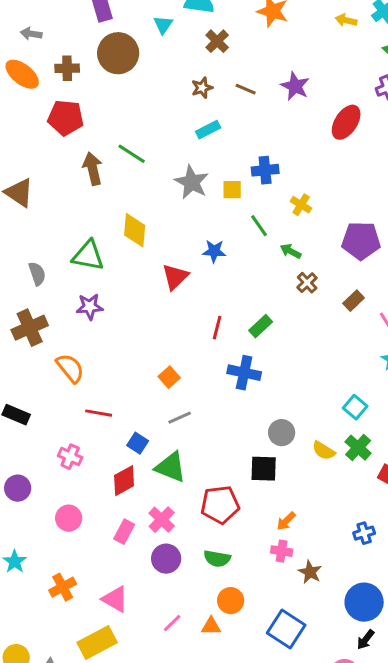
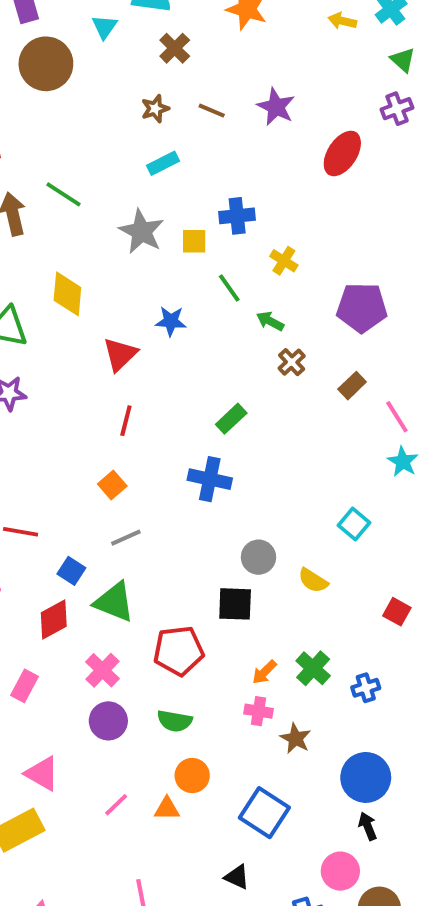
red line: (217, 328) -> (126, 421), moved
green cross: (358, 448) -> (313, 668), moved
pink rectangle: (124, 532) -> (24, 686), moved
black arrow: (366, 640) -> (368, 826), turned 120

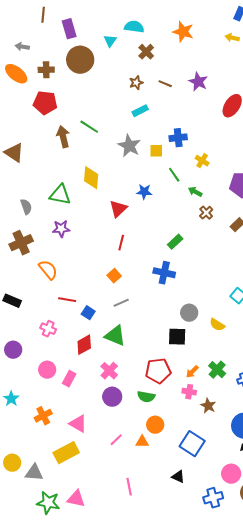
blue square: (71, 571) -> (88, 313), moved
red pentagon: (179, 651) -> (158, 371), moved

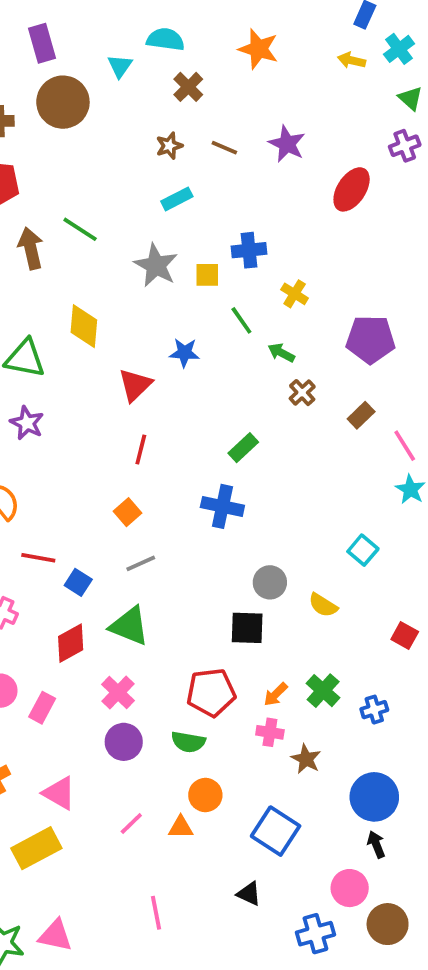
purple star: (61, 229) -> (27, 423), turned 30

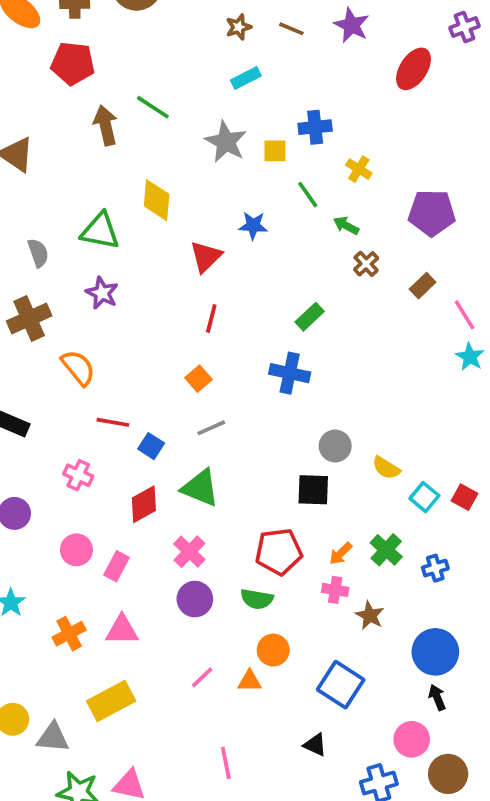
cyan square: (363, 550) -> (424, 497), moved
pink triangle: (59, 793) -> (122, 630), moved, turned -30

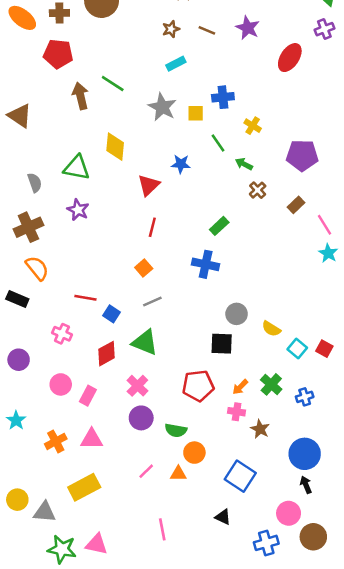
orange semicircle: (78, 368) -> (37, 268), moved
green semicircle: (257, 599) -> (176, 430), moved

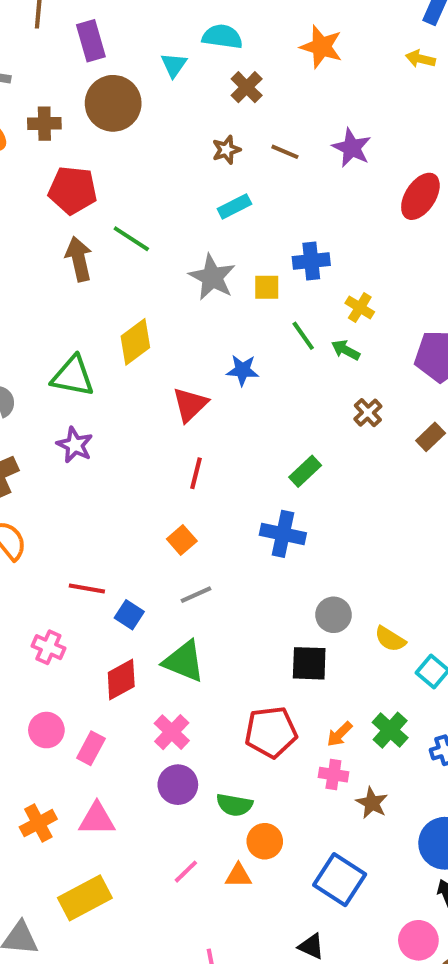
red pentagon: (58, 54) -> (73, 190), moved
yellow diamond: (115, 147) -> (135, 342), turned 48
green arrow: (244, 164) -> (346, 350), moved

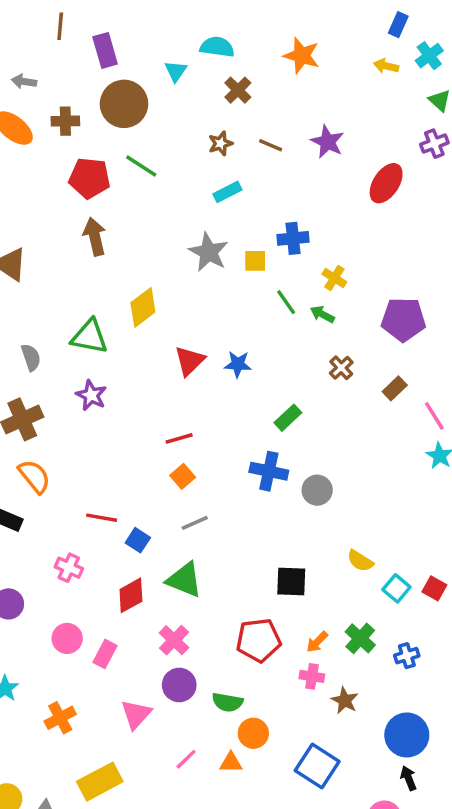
green line: (131, 239) -> (141, 166), moved
blue star: (243, 370) -> (238, 364), moved
red line: (196, 473) -> (179, 438), moved, turned 60
gray circle: (333, 615) -> (317, 490), moved
pink triangle: (97, 819) -> (136, 714), moved, turned -48

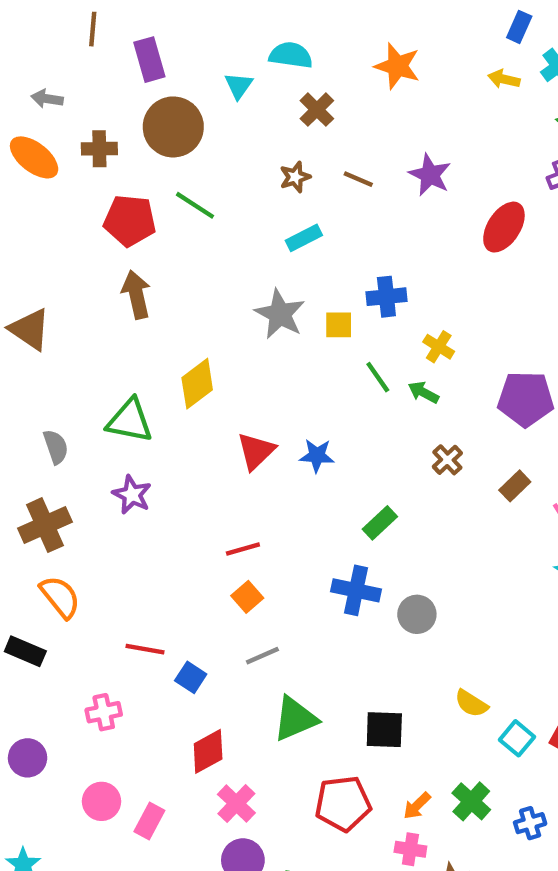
pink cross: (69, 568) -> (104, 712), turned -36
green triangle: (184, 580) -> (295, 719), moved, turned -45
red diamond: (131, 595) -> (208, 751), moved

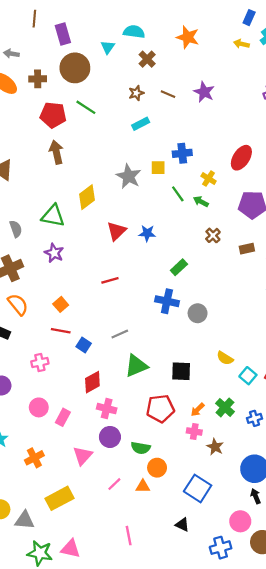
red ellipse: (504, 227) -> (241, 158), moved
gray star: (280, 314) -> (129, 176), moved
brown rectangle: (515, 486) -> (247, 249), turned 32
orange square: (247, 597) -> (61, 304), moved
pink cross: (236, 804) -> (107, 409), turned -30

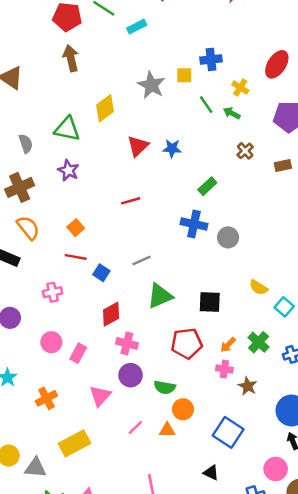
cyan rectangle: (141, 124) -> (137, 27), moved

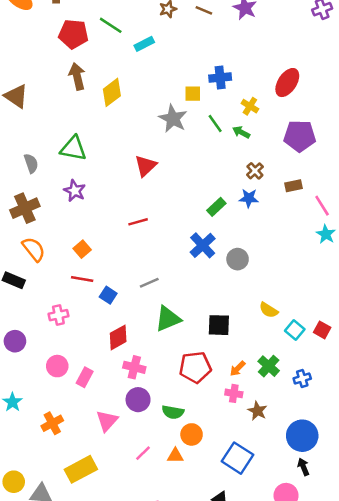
gray star: (151, 85) -> (173, 119), moved
yellow diamond: (105, 108) -> (112, 92), moved
blue star: (172, 148) -> (249, 198), moved
blue cross: (194, 224) -> (203, 245), turned 35

